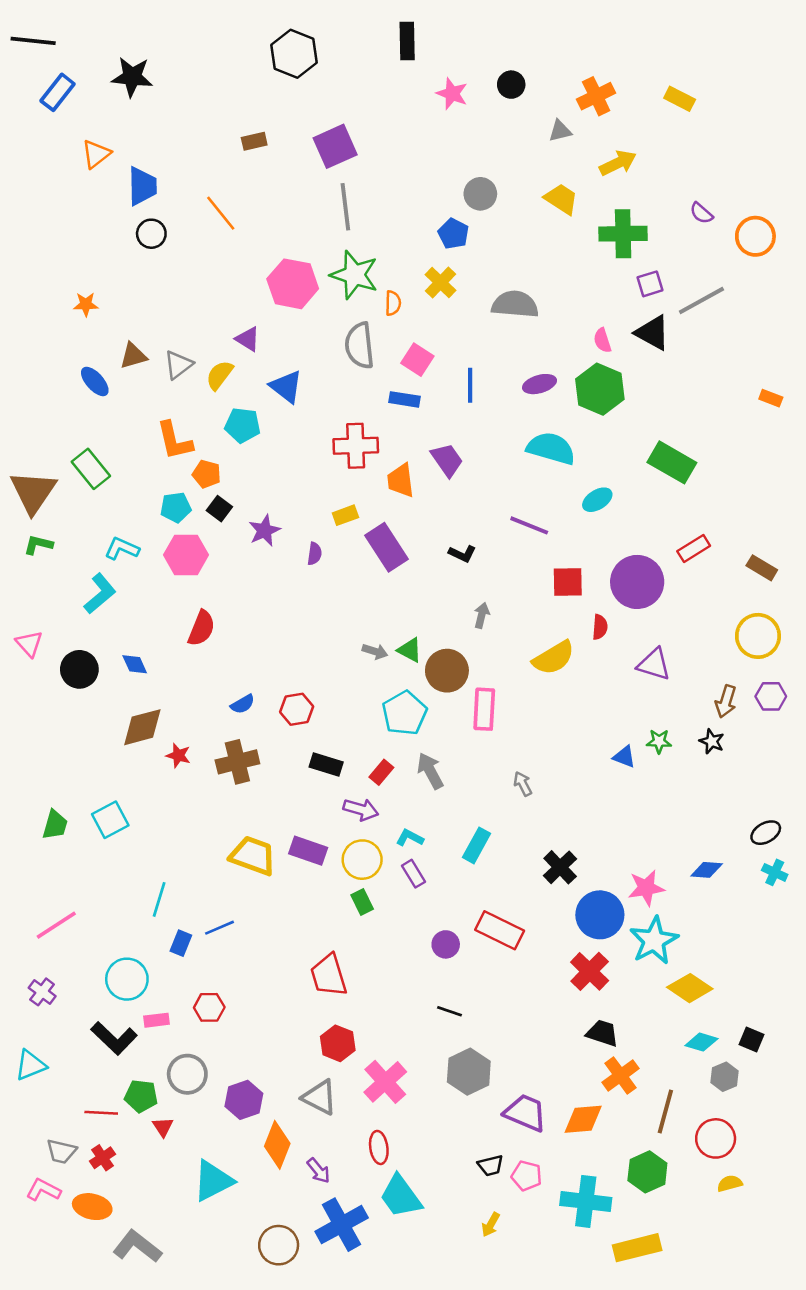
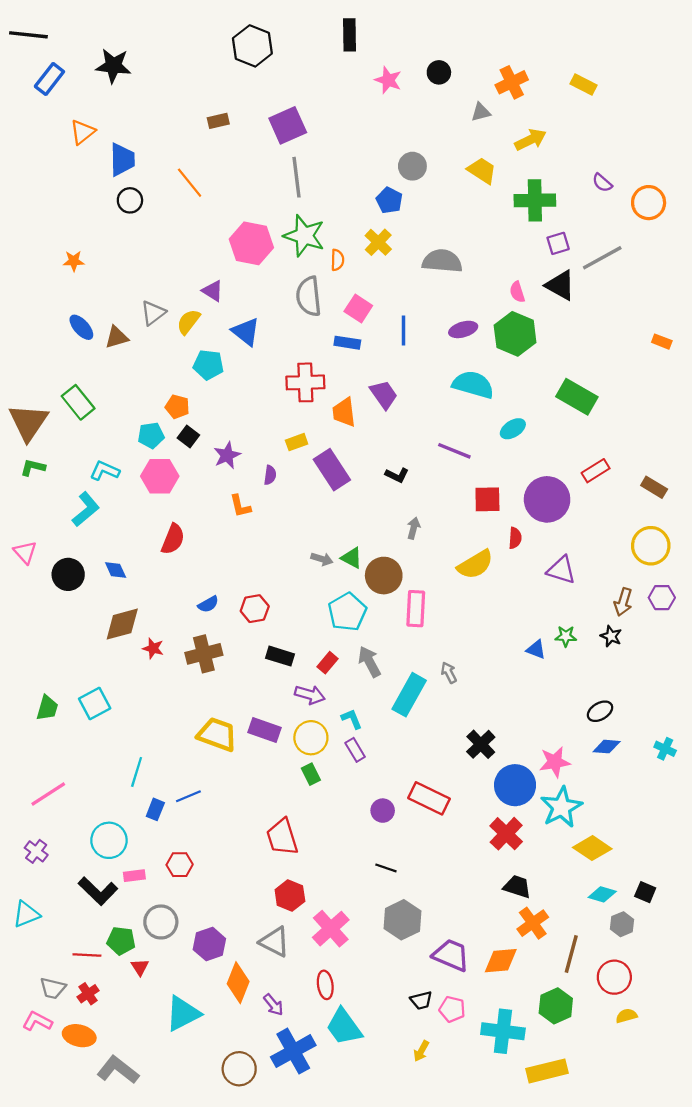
brown triangle: (133, 356) -> (117, 337), moved
orange L-shape: (174, 441) -> (240, 506), moved, size x0.7
black ellipse: (766, 833) -> (600, 711), moved
cyan L-shape: (410, 838) -> (352, 719), turned 40
cyan rectangle: (477, 845) -> (409, 695), moved, size x1.4

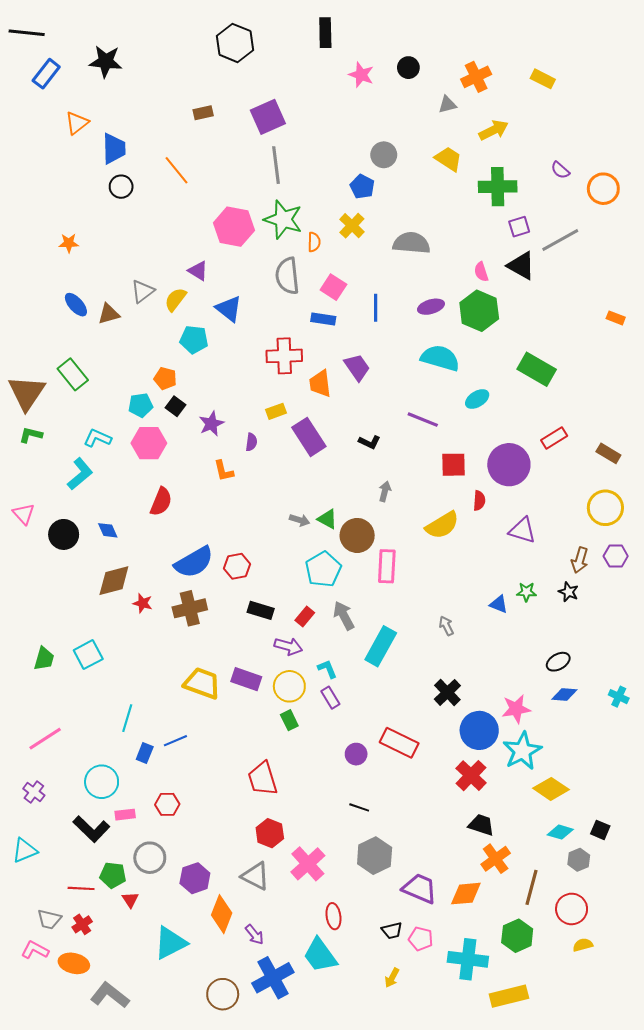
blue semicircle: (208, 604) -> (194, 562), size x2.0
gray arrow: (449, 673) -> (446, 626), moved
red ellipse: (325, 985) -> (333, 916), moved

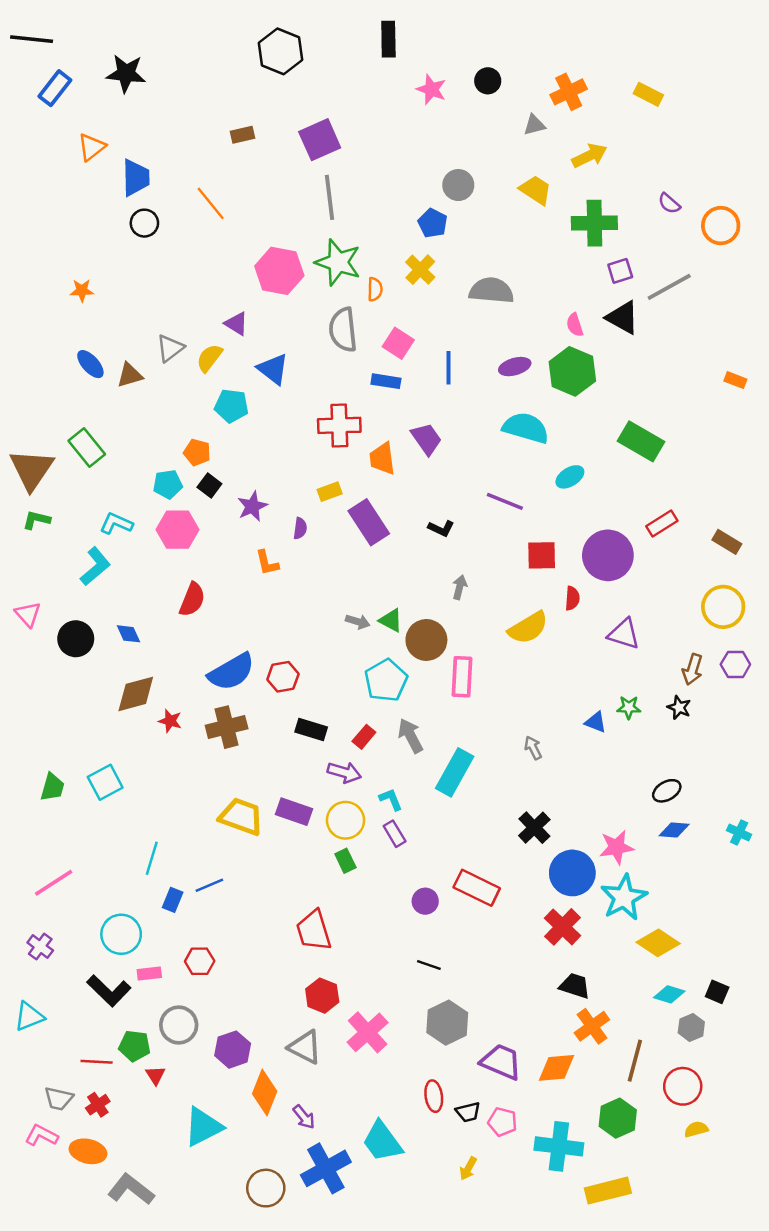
red ellipse: (333, 916) -> (434, 1096), moved

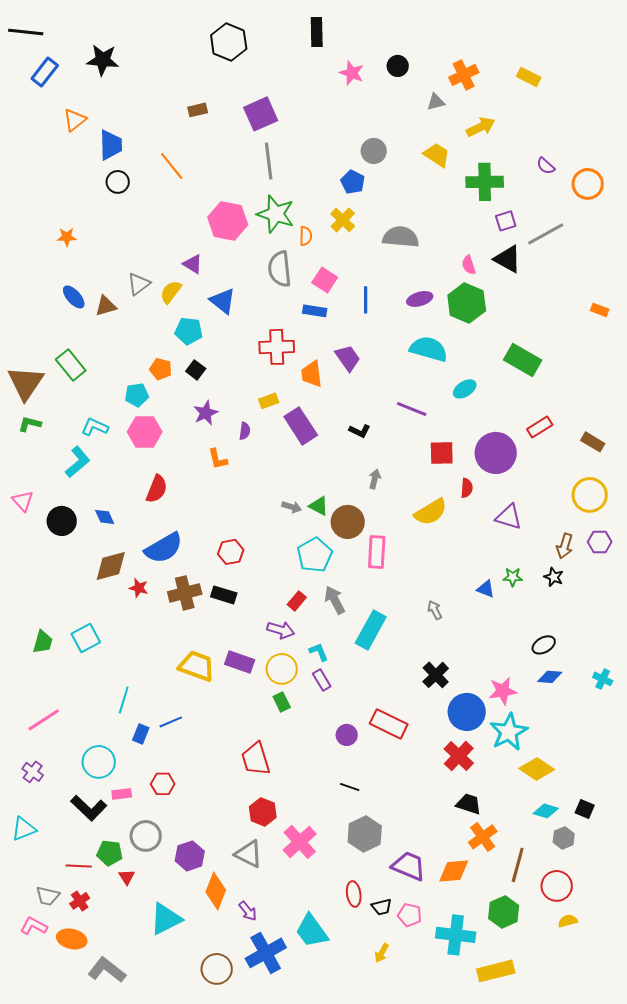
black square: (209, 485) -> (196, 370), moved
blue semicircle: (231, 672) -> (164, 548), moved
black rectangle: (311, 729) -> (224, 595), moved

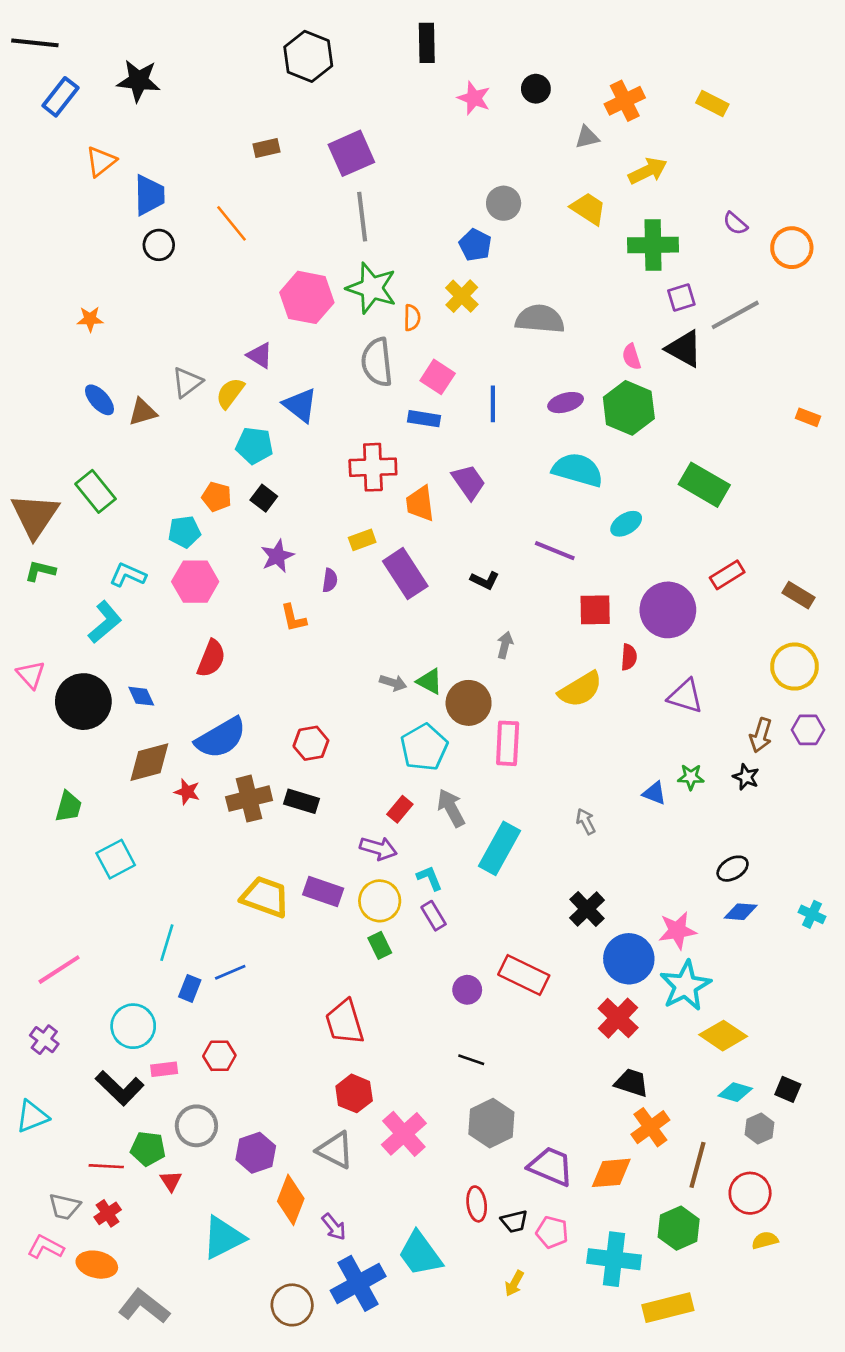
black circle: (62, 521) -> (83, 702), size x1.4
green trapezoid: (43, 642) -> (69, 807), moved

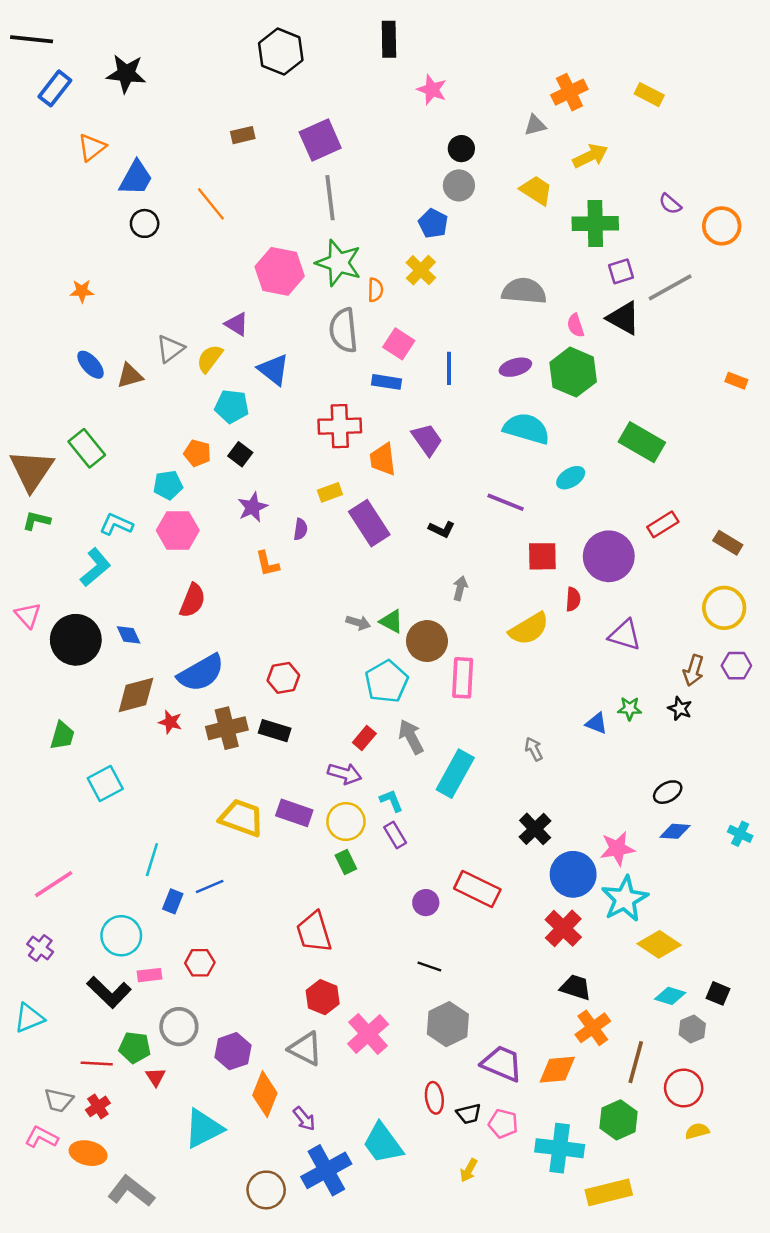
black circle: (536, 89) -> (461, 149), moved
blue trapezoid: (149, 195) -> (136, 178), turned 30
gray semicircle: (540, 319) -> (524, 291), moved

